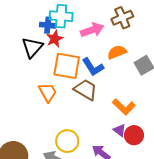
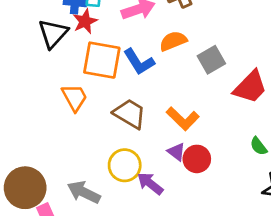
brown trapezoid: (86, 90) -> (130, 114), moved
yellow circle: (67, 141) -> (125, 165), moved

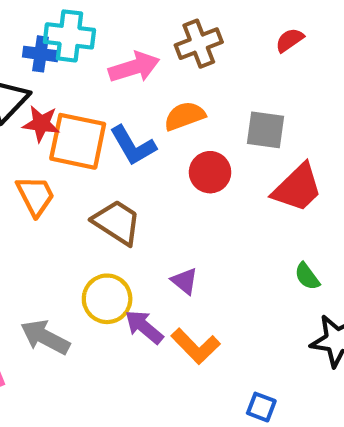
red star: (85, 21) -> (41, 124), moved, turned 30
gray square: (211, 60) -> (265, 130), moved, turned 36
orange L-shape: (183, 119) -> (196, 346), moved
red circle: (197, 159) -> (210, 172), moved

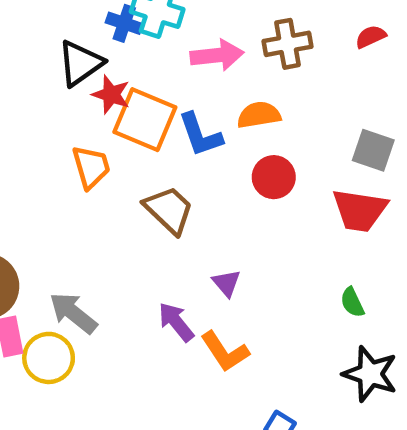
red semicircle: (290, 40) -> (371, 37), moved
gray square: (265, 130) -> (373, 150), moved
red trapezoid: (297, 188) -> (360, 210), turned 42
yellow circle: (107, 299) -> (49, 358), moved

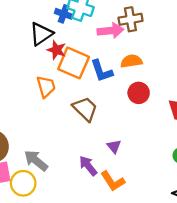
brown cross: (287, 44) -> (130, 19), moved

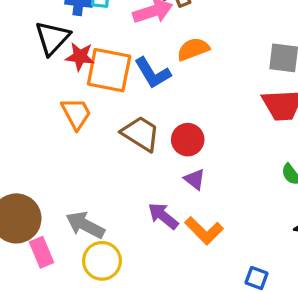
red circle: (139, 93) -> (188, 140), moved
yellow circle: (23, 183) -> (102, 261), moved

